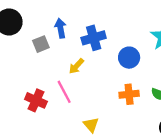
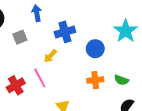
blue arrow: (60, 28) -> (37, 13), moved
red cross: (36, 100) -> (16, 85), turned 36

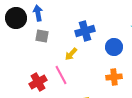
blue arrow: (37, 13) -> (38, 13), moved
gray square: (20, 37) -> (42, 36), turned 32

